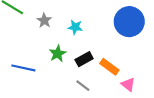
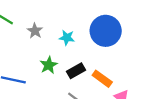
blue circle: (129, 22) -> (106, 31), moved

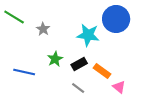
blue circle: (106, 31) -> (116, 19), moved
cyan star: (67, 38) -> (88, 35), moved, size x1.6

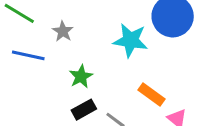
black rectangle: (79, 64) -> (84, 110), moved
blue line: (24, 72) -> (28, 55), moved

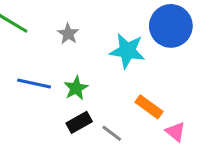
gray star: (63, 31) -> (68, 34), moved
blue line: (28, 55) -> (34, 83), moved

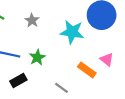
black rectangle: (79, 122) -> (18, 81), moved
pink triangle: (176, 132) -> (107, 59), moved

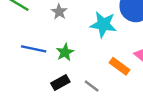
black rectangle: (18, 81) -> (60, 83), moved

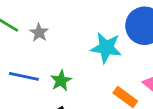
gray star: (59, 12) -> (39, 33), moved

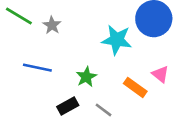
green star: (61, 81) -> (86, 77), moved

